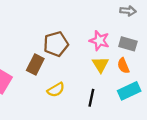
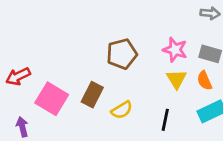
brown rectangle: (35, 65) -> (92, 95), moved

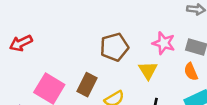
red arrow: (18, 76) -> (21, 43), moved
yellow triangle: (176, 79) -> (148, 70), moved

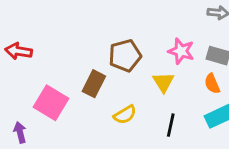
red arrow: (21, 43) -> (19, 51), turned 35
brown rectangle: (87, 85) -> (94, 84), moved

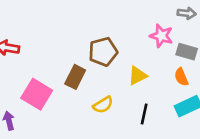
pink star: (181, 51) -> (161, 36), moved
yellow triangle: (163, 82) -> (138, 76), turned 36

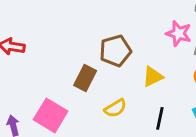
pink square: (37, 94) -> (51, 115), moved

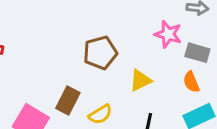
brown rectangle: (85, 78) -> (68, 101), moved

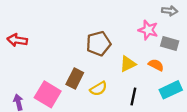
orange semicircle: (191, 82) -> (156, 65), moved, turned 140

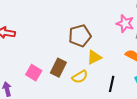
yellow triangle: (128, 64) -> (94, 57), moved
pink square: (48, 94) -> (34, 73), moved, size x0.7

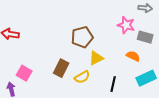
pink square: (34, 73) -> (24, 73), moved

